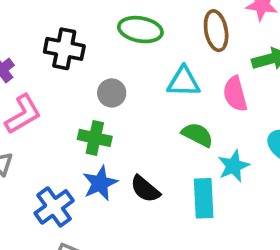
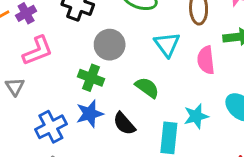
cyan triangle: (184, 82) -> (167, 44), turned 44
gray circle: (112, 93) -> (110, 45), size x1.4
green semicircle: (197, 135) -> (147, 88), moved

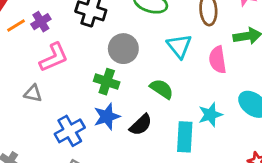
gray triangle: (15, 87) -> (33, 93), turned -42
black semicircle: (124, 124) -> (141, 125), turned -90

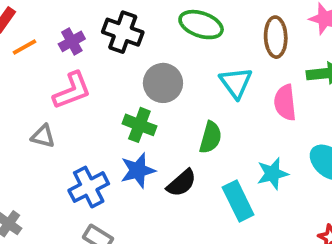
purple cross: (41, 22) -> (72, 41), moved
green semicircle: (162, 89) -> (211, 137), turned 70
cyan rectangle: (185, 137) -> (238, 201), turned -32

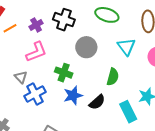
green cross: (139, 125) -> (64, 73), moved
gray triangle: (43, 136) -> (21, 77), turned 32
blue cross: (89, 187) -> (35, 94), moved

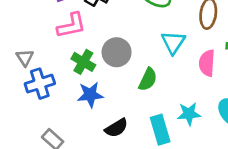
gray circle: (86, 47) -> (117, 52), moved
pink L-shape: (36, 52) -> (71, 26), moved
black semicircle: (97, 102) -> (116, 128), moved

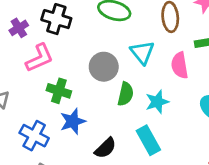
gray circle: (117, 52) -> (104, 67), moved
blue cross: (40, 84) -> (34, 136), moved, turned -32
cyan star: (189, 114) -> (157, 102), moved

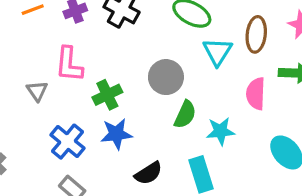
cyan triangle: (142, 52) -> (217, 52), moved
pink L-shape: (39, 58) -> (69, 64), moved, turned 108
green cross: (59, 91) -> (107, 95), turned 35

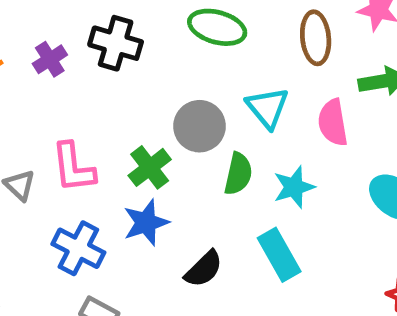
cyan triangle: (217, 52) -> (267, 108), moved
pink L-shape: (69, 64) -> (73, 167), moved
green cross: (107, 95) -> (150, 167), moved

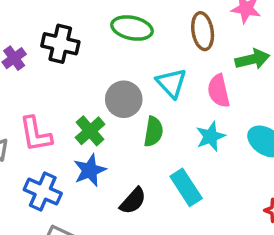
cyan star: (294, 187) -> (211, 136), moved

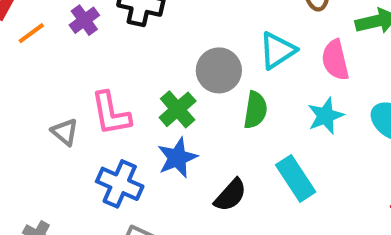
cyan triangle: (171, 83) -> (277, 50), turned 40

